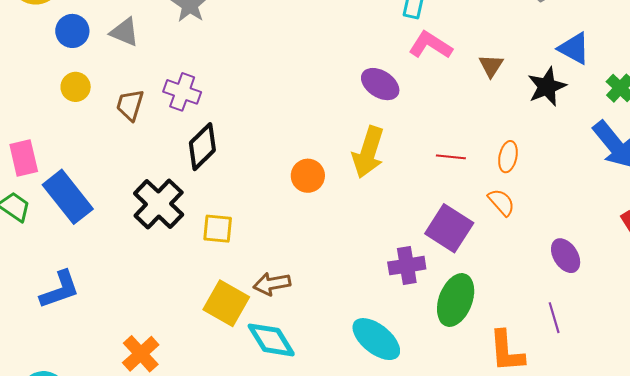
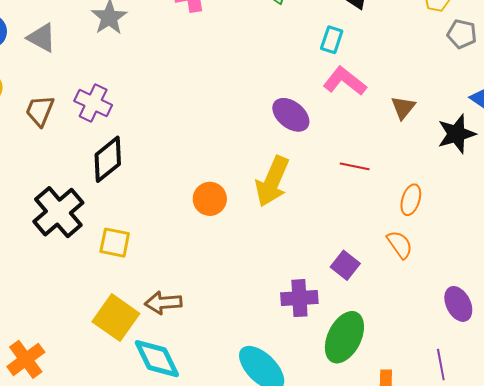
red line: (451, 157) -> (355, 166), moved
purple square: (449, 228) -> (345, 265), size x0.6

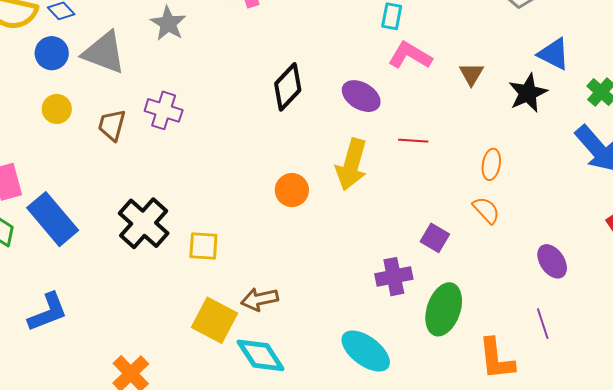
gray triangle: (42, 38) -> (104, 53), size x1.5
black diamond: (108, 159) -> (288, 87), moved
red line: (355, 166) -> (413, 141), moved

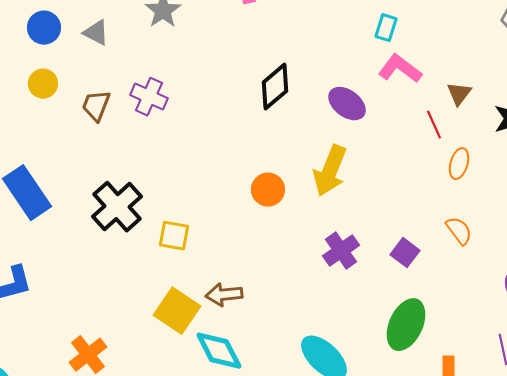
gray triangle: (104, 53) -> (96, 33), size x0.6
red line: (413, 141) -> (434, 125), moved, turned 56
orange ellipse: (491, 164) -> (459, 164), moved
purple cross: (394, 277) -> (341, 251), moved, turned -30

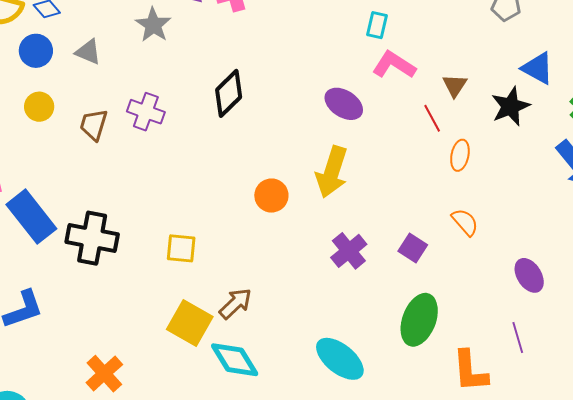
black diamond: (275, 87) -> (229, 93), moved
black cross: (117, 207) -> (92, 238), moved, turned -33
brown arrow: (224, 295) -> (235, 304), turned 147

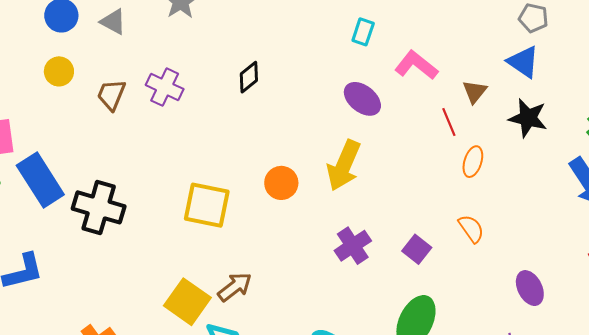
cyan rectangle: (377, 25) -> (363, 32), moved
blue triangle: (538, 68) -> (523, 62), moved
black diamond: (229, 93) -> (249, 77), size x0.7
black star: (510, 106) -> (528, 118), turned 30
yellow square: (181, 248) -> (207, 205), moved, size x1.5

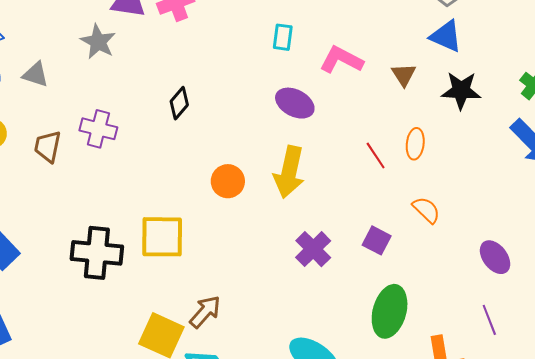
red line: (449, 122) -> (376, 155), moved
orange circle: (281, 183) -> (228, 181), moved
black cross: (99, 207) -> (97, 253), moved

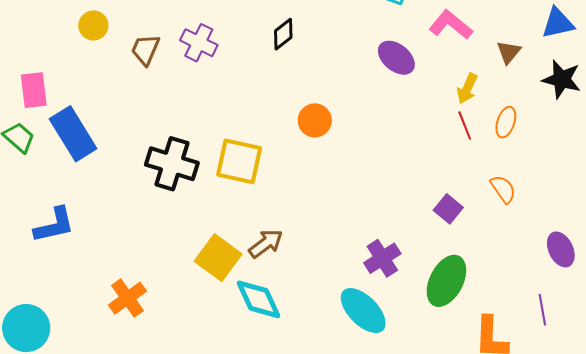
blue triangle: (446, 36) -> (558, 23), turned -48
yellow arrow: (289, 172) -> (467, 89), moved, size x0.6
purple cross: (313, 249) -> (382, 258), moved

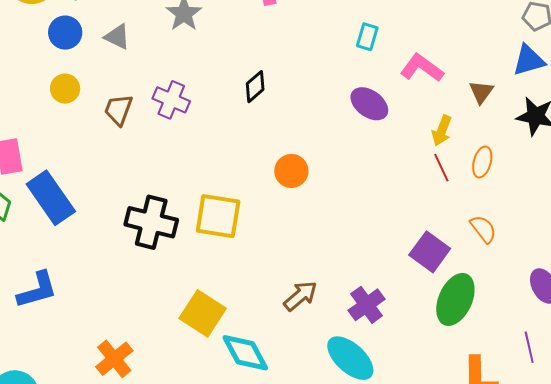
purple square: (448, 209) -> (430, 252), size x1.4
brown arrow: (266, 244) -> (300, 296), moved
green ellipse: (446, 281) -> (455, 299), moved

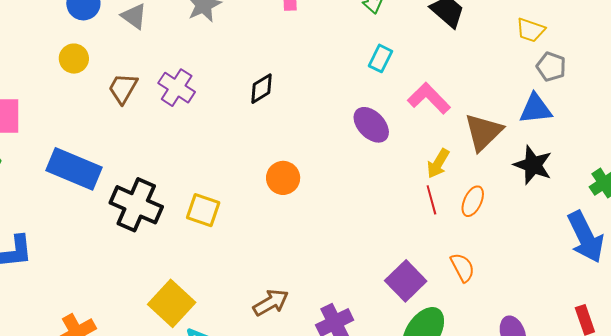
brown triangle: (481, 92) -> (483, 132), size x1.6
blue rectangle: (51, 198) -> (74, 169), moved, turned -42
yellow square: (218, 216) -> (203, 210), size x0.7

